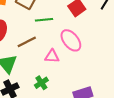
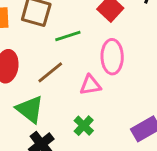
pink ellipse: (71, 40) -> (112, 57), turned 50

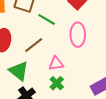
green line: (68, 36) -> (47, 19), turned 48
pink triangle: (90, 85) -> (56, 64), moved

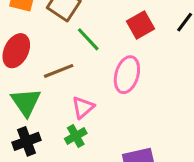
pink triangle: (56, 64) -> (83, 107), turned -49

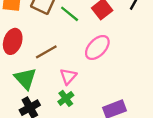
green line: (88, 39) -> (70, 14), moved
pink ellipse: (127, 75) -> (97, 47), turned 36

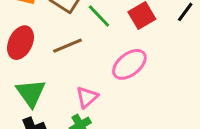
brown line: (46, 52) -> (68, 46), moved

